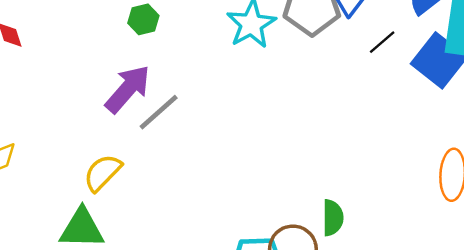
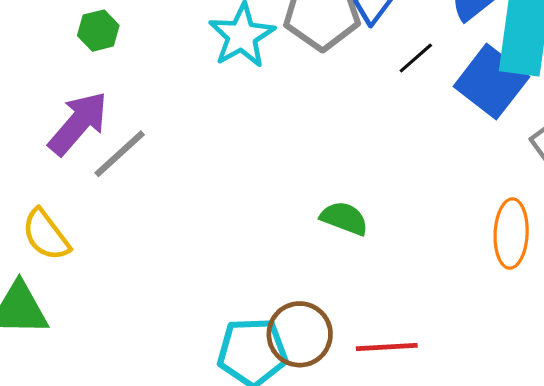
yellow semicircle: (103, 173) -> (46, 235), turned -81
green semicircle: (333, 218) -> (344, 218), moved, turned -69

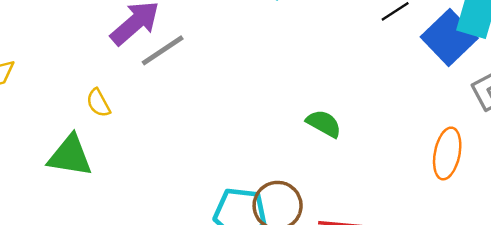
yellow semicircle: (46, 235) -> (98, 103), size x0.7

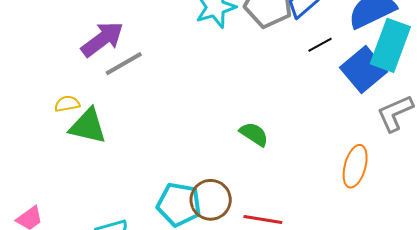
yellow semicircle: (98, 103) -> (67, 104), turned 105
green triangle: (70, 156) -> (88, 126), moved

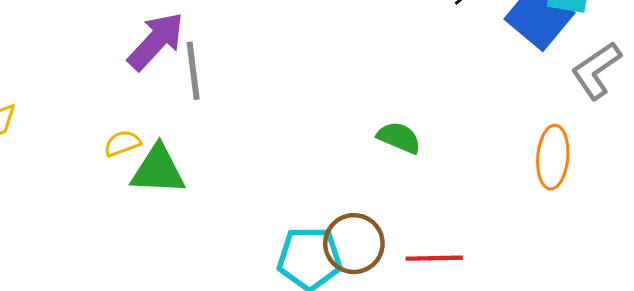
gray line: (124, 64) -> (193, 71), turned -57

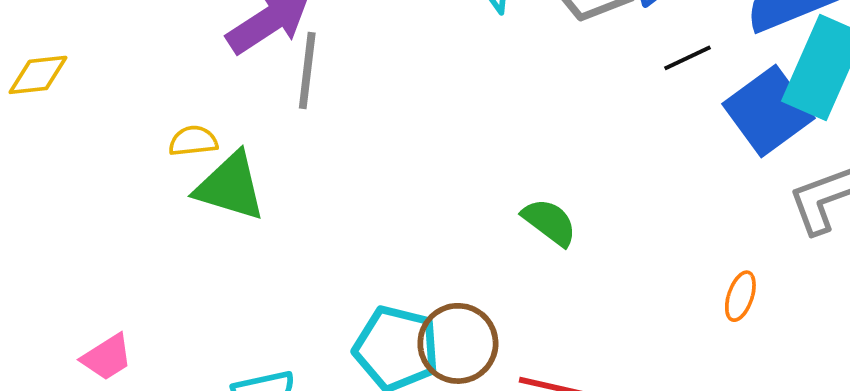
orange ellipse: (553, 157) -> (740, 296), size x0.6

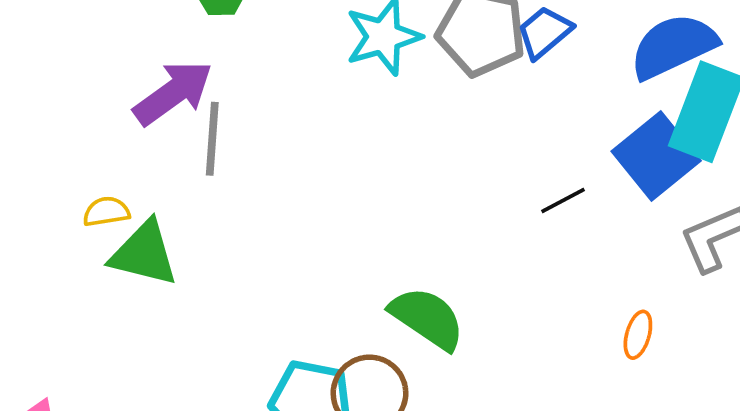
black line: (688, 58) -> (563, 200), moved
green semicircle: (549, 222) -> (427, 318), moved, size x1.4

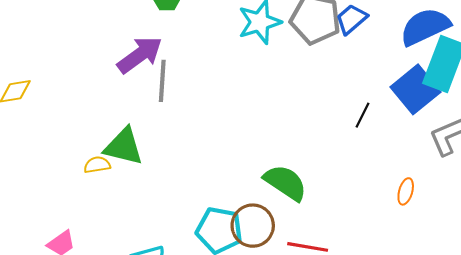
black line: (563, 200) -> (362, 115), turned -35
yellow semicircle: (106, 212) -> (97, 165), moved

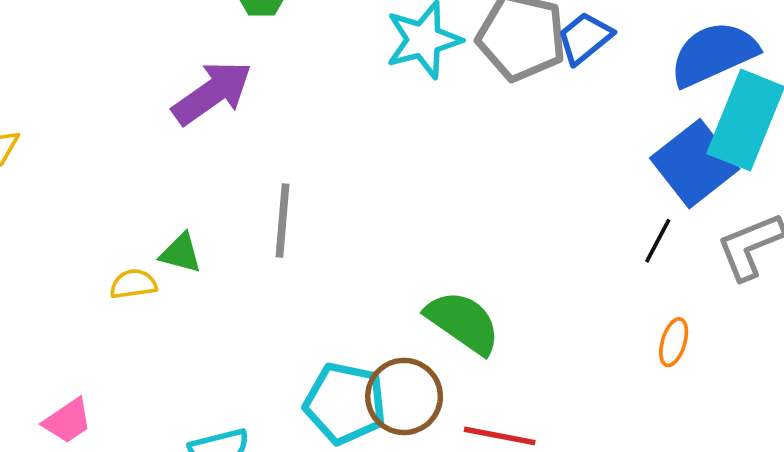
gray line: (162, 81) -> (282, 220), moved
black line: (362, 115) -> (658, 241), moved
green triangle: (124, 147) -> (181, 253), size x0.6

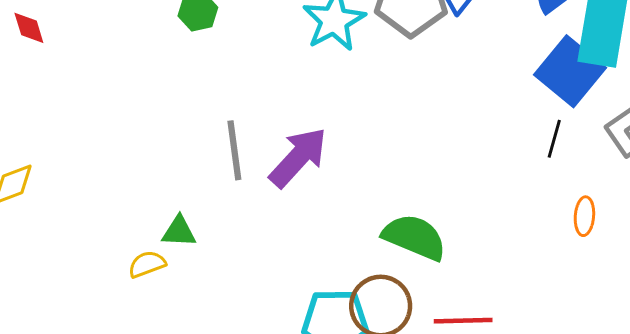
purple arrow: (212, 93) -> (298, 157), moved
gray line: (282, 220) -> (234, 150), moved

